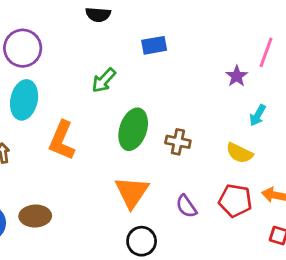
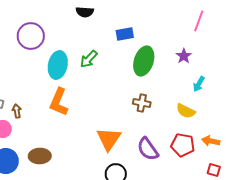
pink line: (266, 52) -> (199, 21), moved
cyan ellipse: (24, 100) -> (58, 65), moved
green ellipse: (133, 129) -> (144, 61), moved
purple semicircle: (186, 206) -> (148, 149), size x1.4

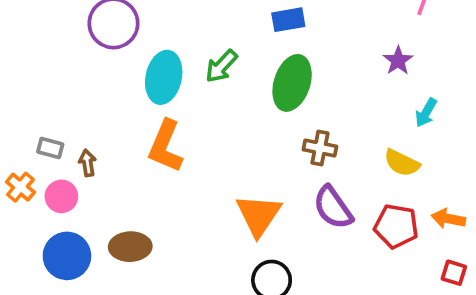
green ellipse: (144, 61) -> (292, 83), moved
purple semicircle: (148, 149) -> (333, 208), moved

